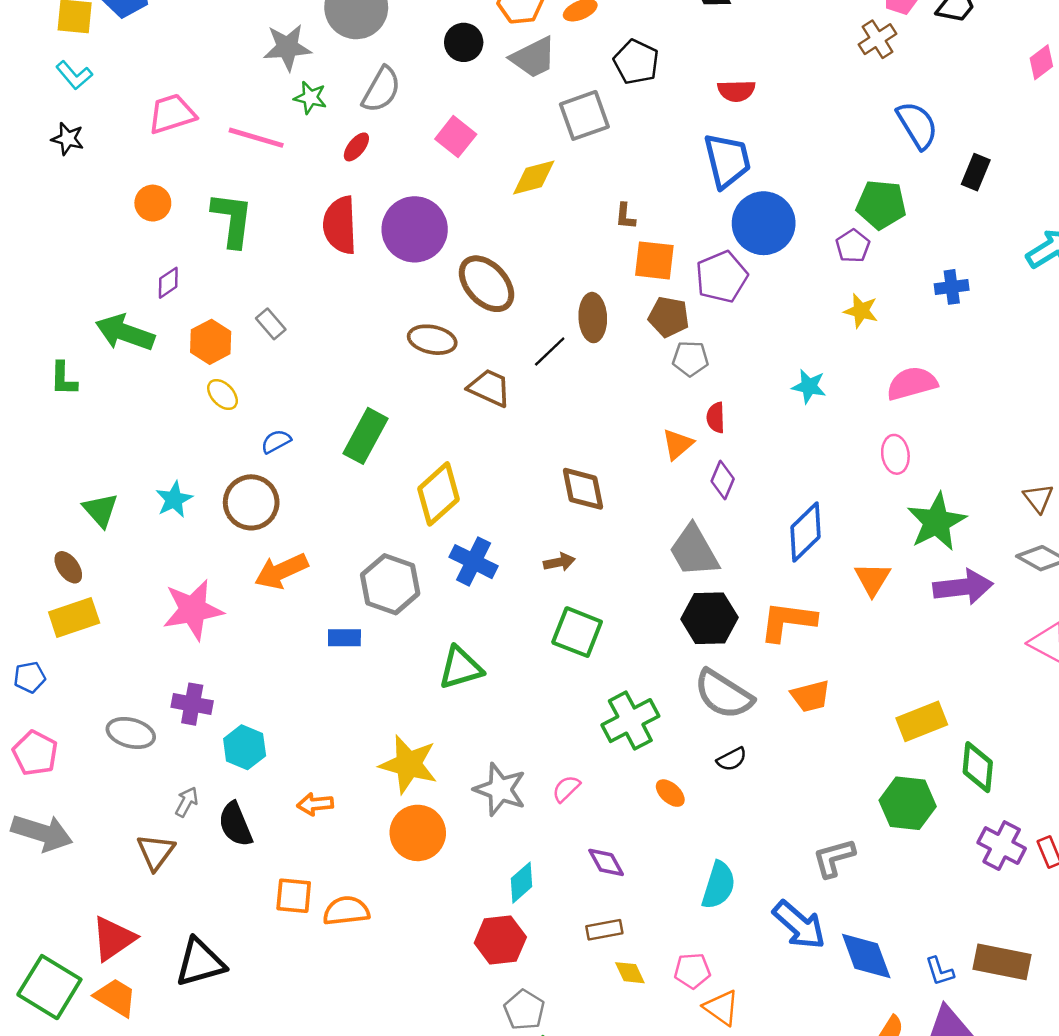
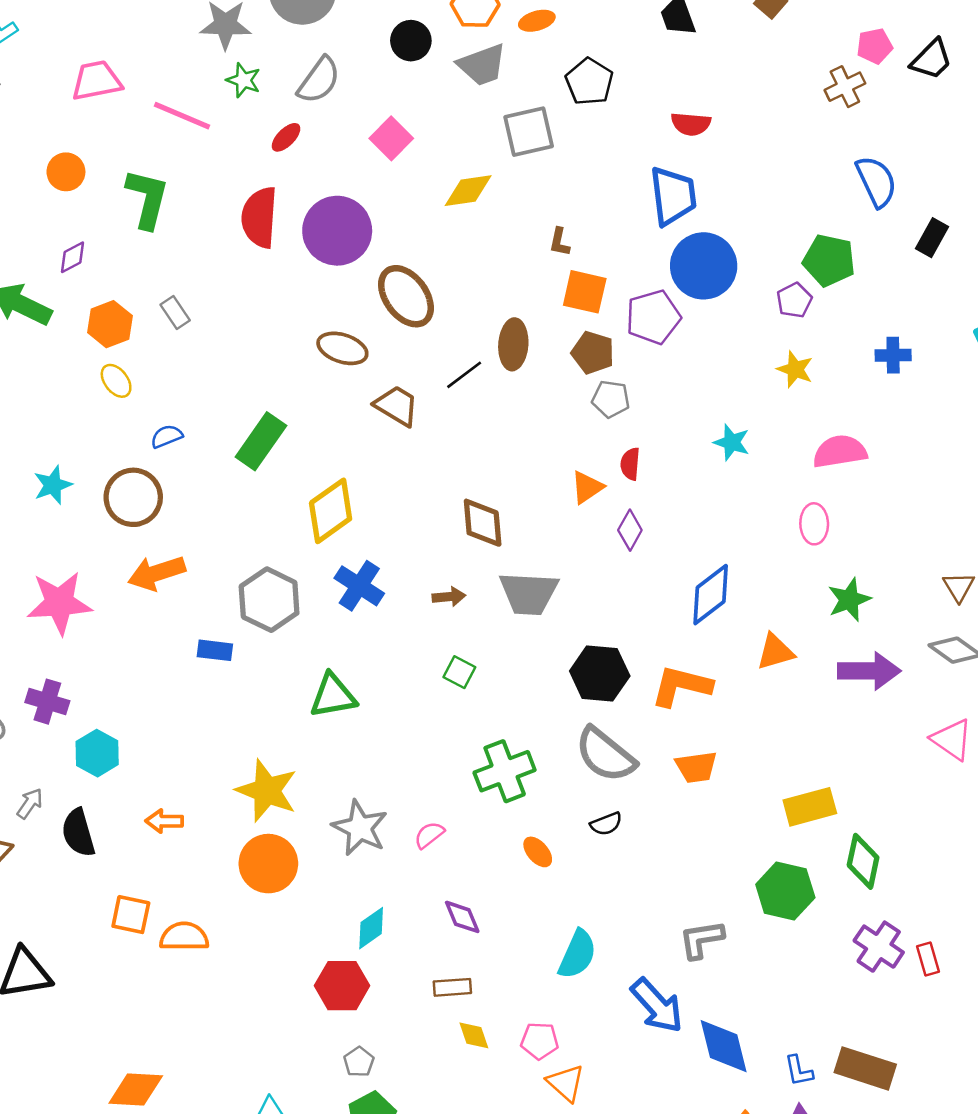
green star: (937, 522) -> (849, 600), size x0.7
gray trapezoid: (694, 551) -> (529, 593), moved, turned -64
orange triangle: (873, 579) -> (775, 652), turned 36
green square: (577, 632) -> (459, 672), size x0.6
gray pentagon: (524, 1010) -> (359, 1062), size x0.7

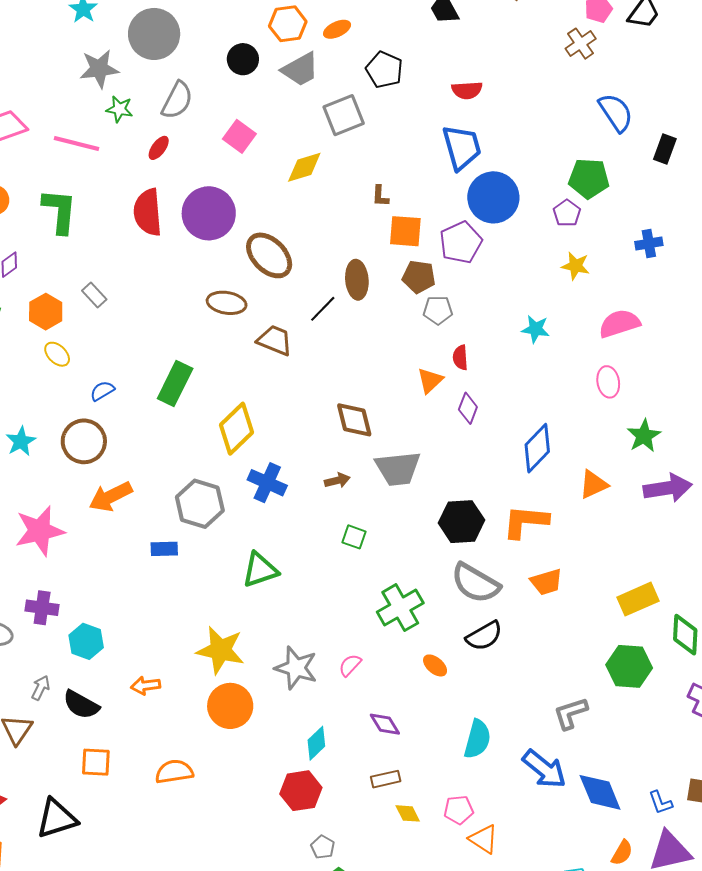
black semicircle: (606, 824) -> (484, 636), size x1.5
black semicircle: (78, 833) -> (81, 705), turned -36
orange square: (131, 915) -> (96, 762), moved

